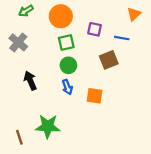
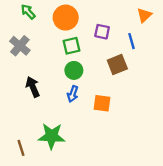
green arrow: (26, 11) -> (28, 12), turned 80
blue line: (122, 38) -> (131, 41), turned 64
blue arrow: (67, 87) -> (73, 94), turned 40

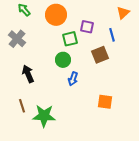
green square: (72, 46) -> (70, 39), moved
blue arrow: (73, 94) -> (73, 79), moved
orange square: (102, 103) -> (105, 102), moved
brown line: (21, 148) -> (22, 106), moved

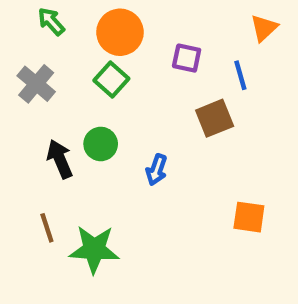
green square: (70, 39) -> (111, 80), moved, turned -35
green circle: (63, 60) -> (101, 144), moved
orange square: (105, 102) -> (249, 217), moved

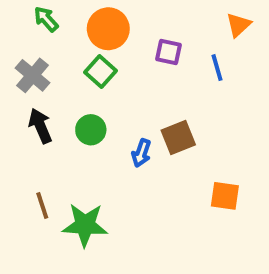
brown square: (215, 118) -> (178, 138), moved
black arrow: (60, 159) -> (40, 126), moved

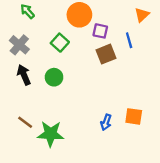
orange circle: (108, 29) -> (79, 15), moved
brown square: (178, 138) -> (106, 54), moved
blue arrow: (141, 153) -> (106, 122), moved
brown line: (42, 206) -> (25, 122), turned -35

